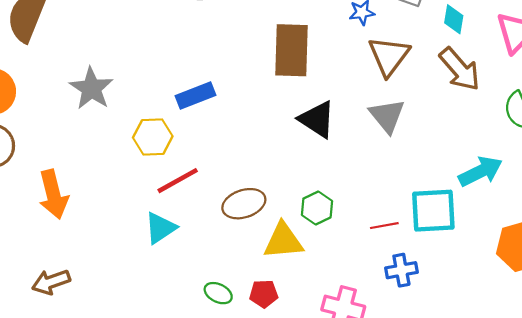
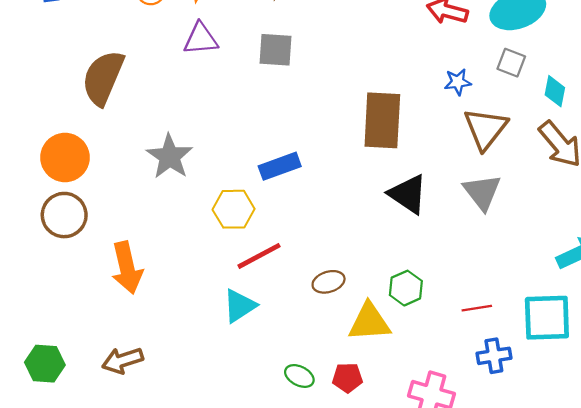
brown ellipse: (244, 204) -> (329, 282), size x0.7
cyan square: (433, 211) -> (547, 318), moved

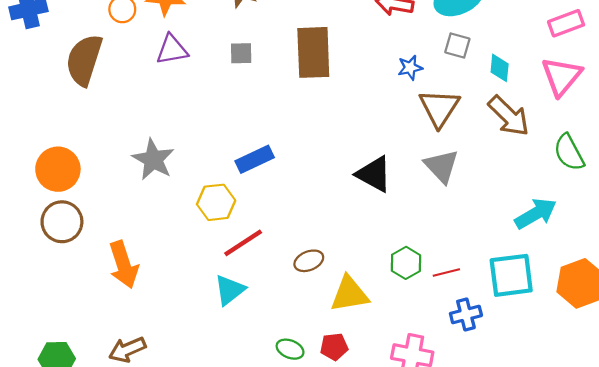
gray square: (276, 50) -> (241, 53), size x0.7
brown semicircle: (103, 78) -> (84, 60), moved
brown rectangle: (382, 120) -> (313, 52), moved
green hexagon: (406, 288) -> (406, 263), moved

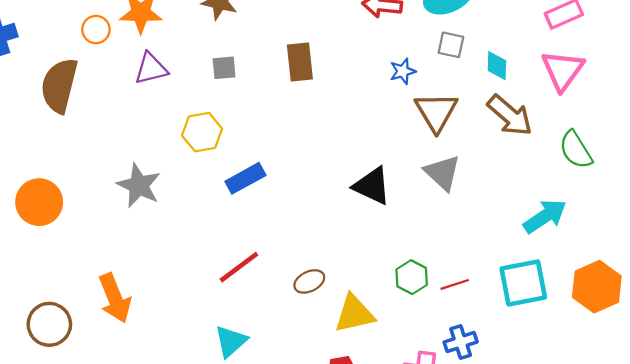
brown rectangle: (313, 52) -> (300, 62), size x0.7
yellow hexagon: (216, 202) -> (202, 132), moved
brown circle: (62, 222) -> (49, 324), moved
cyan triangle: (230, 290) -> (231, 341), moved
blue cross: (466, 315) -> (461, 342), moved

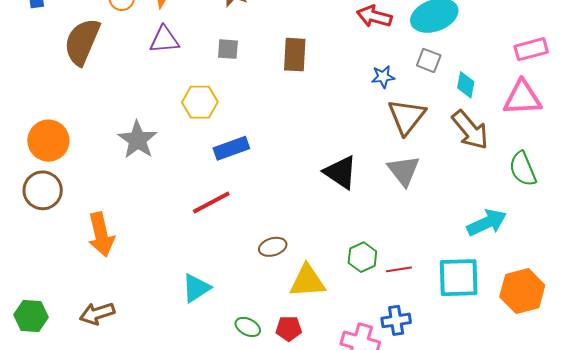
pink triangle: (563, 70) -> (522, 98), turned 42
red line: (239, 267) -> (211, 203), moved
brown circle: (49, 324) -> (43, 190), moved

